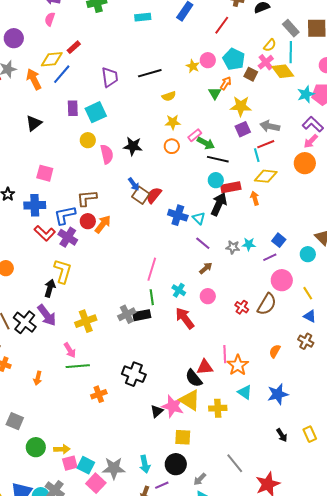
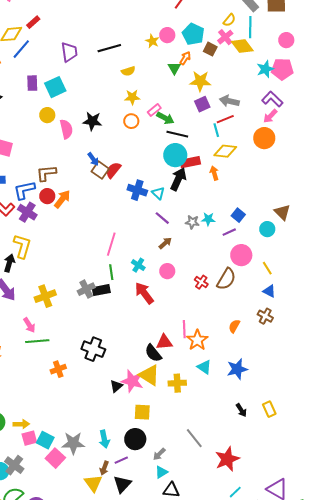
cyan circle: (216, 180) -> (175, 155), size x1.5

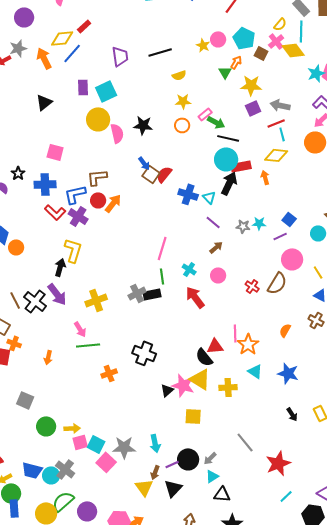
yellow circle: (47, 115) -> (98, 119), size x1.5
cyan line: (216, 130) -> (282, 134), moved
blue star: (237, 369) -> (288, 373), turned 30
black circle: (135, 439) -> (188, 459), moved

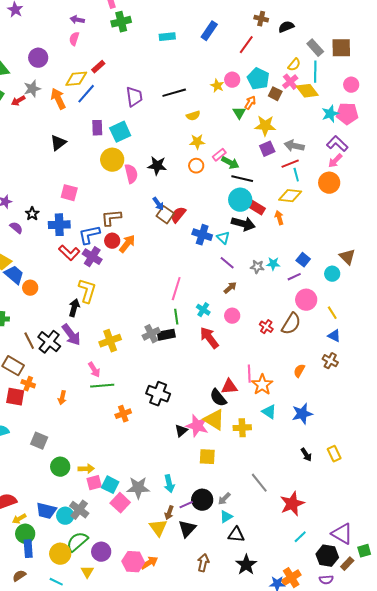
red rectangle: (241, 166) -> (255, 207), turned 42
black arrow: (229, 183) -> (243, 224), turned 80
blue star: (288, 373) -> (302, 414), turned -30

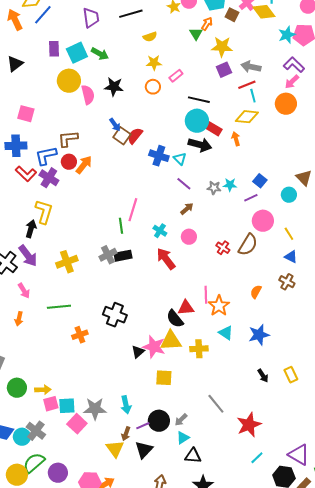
green arrow: (230, 163) -> (100, 54), moved
green line: (176, 317) -> (121, 226), moved
pink arrow: (94, 370) -> (24, 291), moved
yellow triangle: (214, 420) -> (171, 341), turned -35
cyan square: (110, 485) -> (67, 406), turned -30

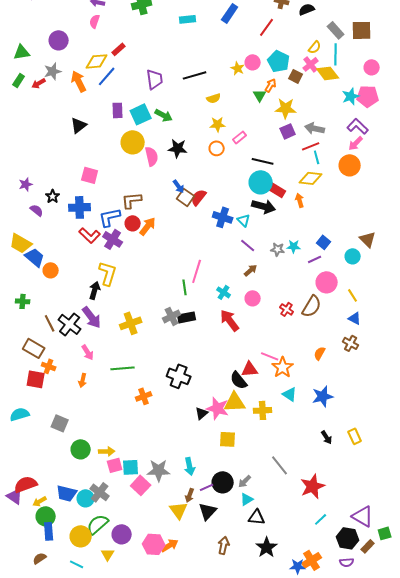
pink line: (206, 295) -> (270, 356), turned -66

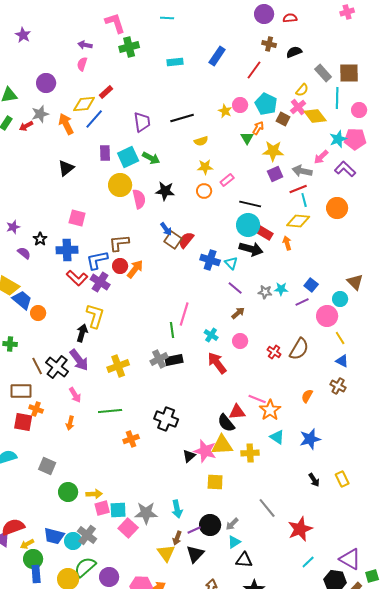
cyan line: (336, 54) -> (337, 98), moved
pink arrow: (356, 143) -> (321, 157), moved
pink circle: (327, 282) -> (327, 316), moved
brown rectangle: (34, 348) -> (21, 391), turned -30

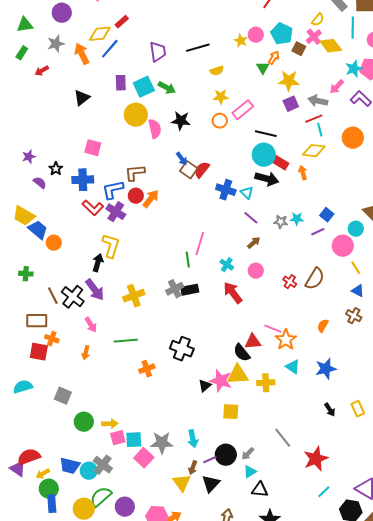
red arrow: (26, 126) -> (42, 71), moved
pink rectangle: (227, 180) -> (243, 110), size x1.5

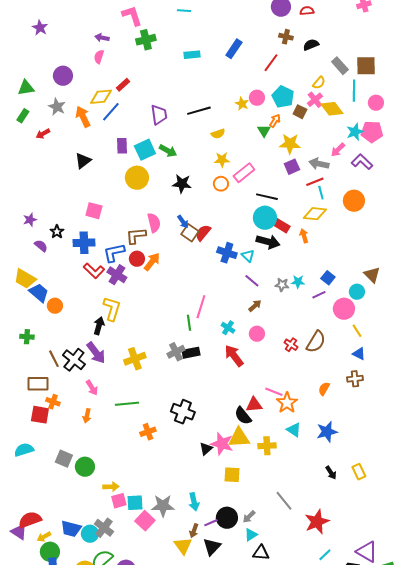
gray star: (56, 44) -> (57, 107), turned -30
pink semicircle: (155, 129) -> (154, 223), moved
brown cross: (354, 316) -> (355, 379), turned -35
green circle: (84, 422) -> (85, 467), moved

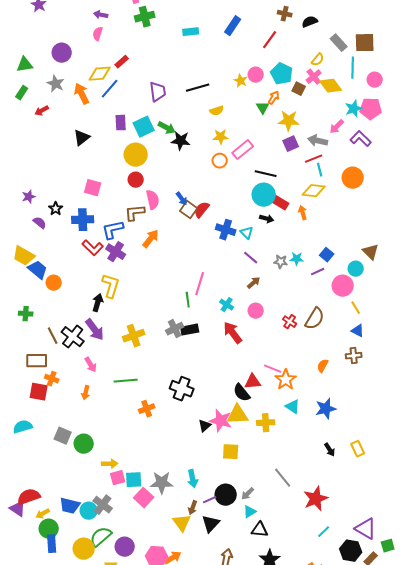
black star: (182, 184) -> (181, 141), moved
black arrow: (268, 242) -> (267, 219), size x0.6
red circle: (137, 259) -> (136, 180), moved

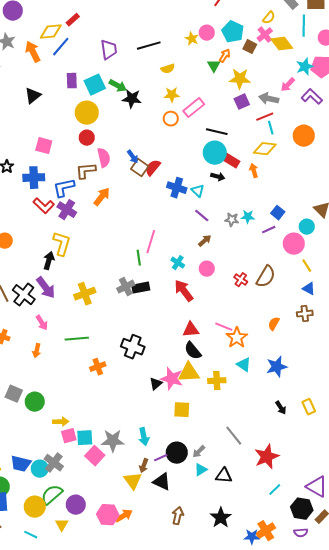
red triangle: (253, 382) -> (191, 330), moved
black triangle: (211, 524) -> (162, 482), turned -48
black triangle: (260, 530) -> (224, 476), moved

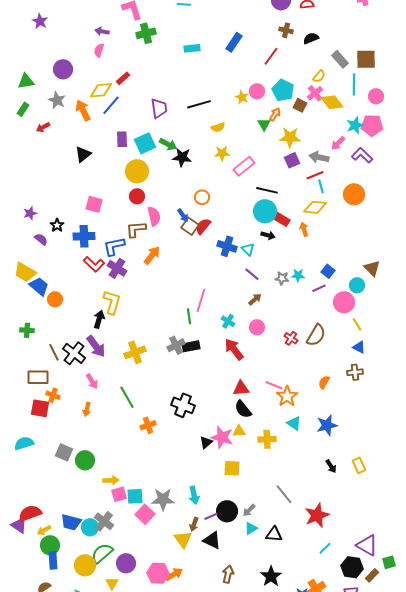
orange circle: (171, 119) -> (202, 197), moved
green line: (77, 339) -> (127, 397), turned 65
yellow triangle: (189, 373) -> (239, 431), size x0.6

